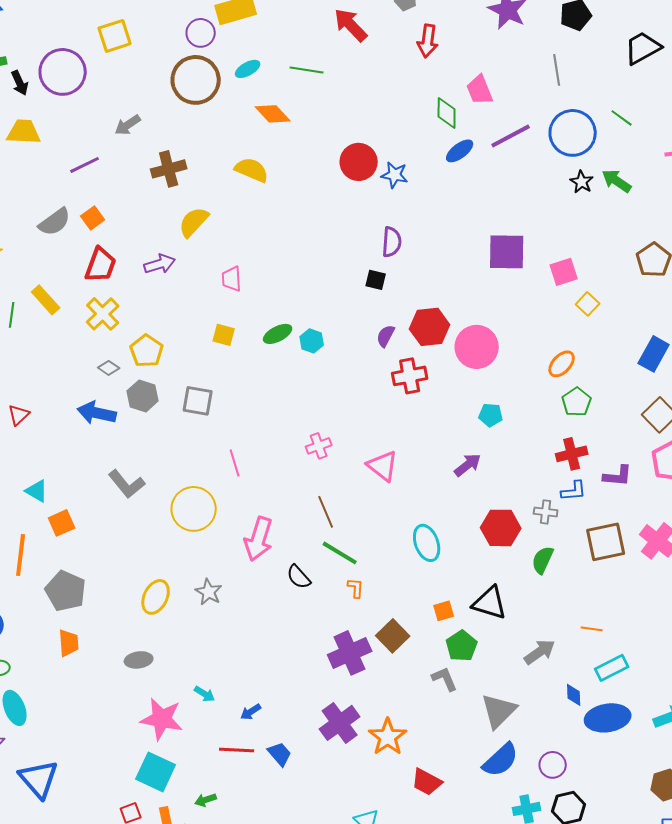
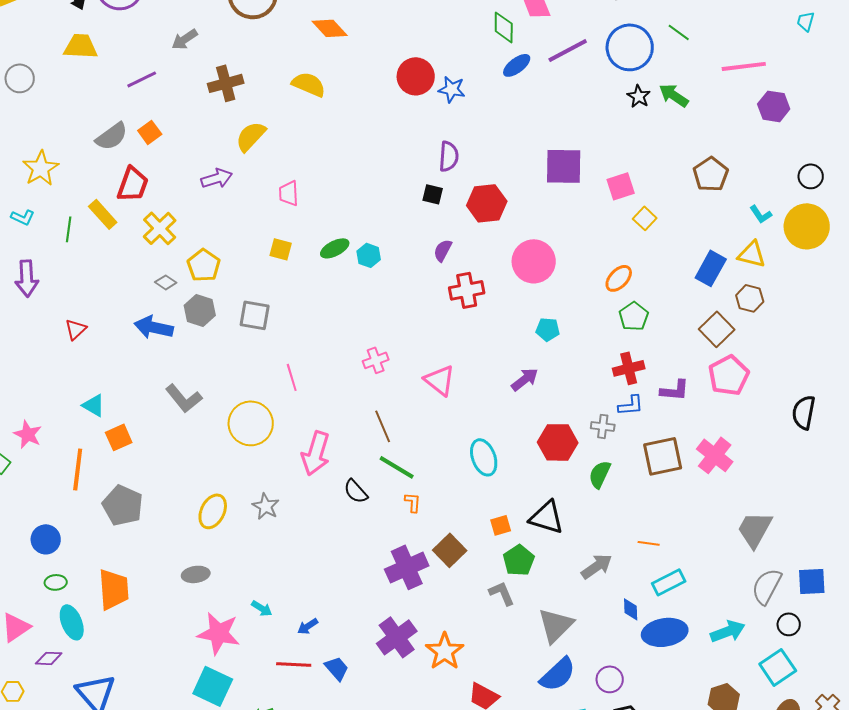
red trapezoid: (101, 265) -> (133, 184), moved
red hexagon: (430, 327) -> (487, 203), moved
orange trapezoid: (69, 643) -> (114, 589), moved, size x1.5

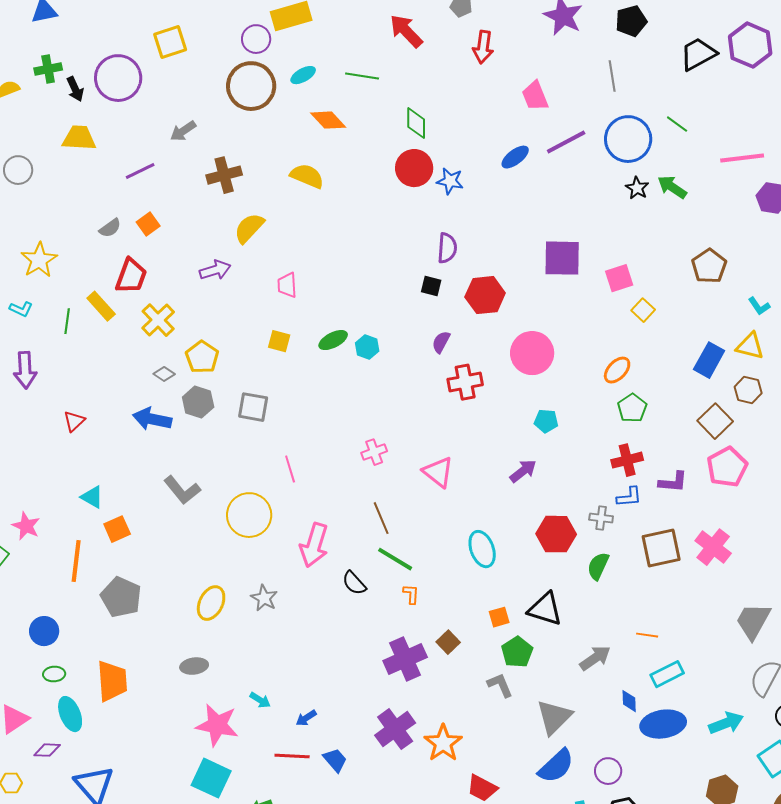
green diamond: (504, 27) -> (416, 123), moved
gray semicircle: (112, 136) -> (110, 228), size x0.7
brown square: (450, 550) -> (448, 642), size x0.7

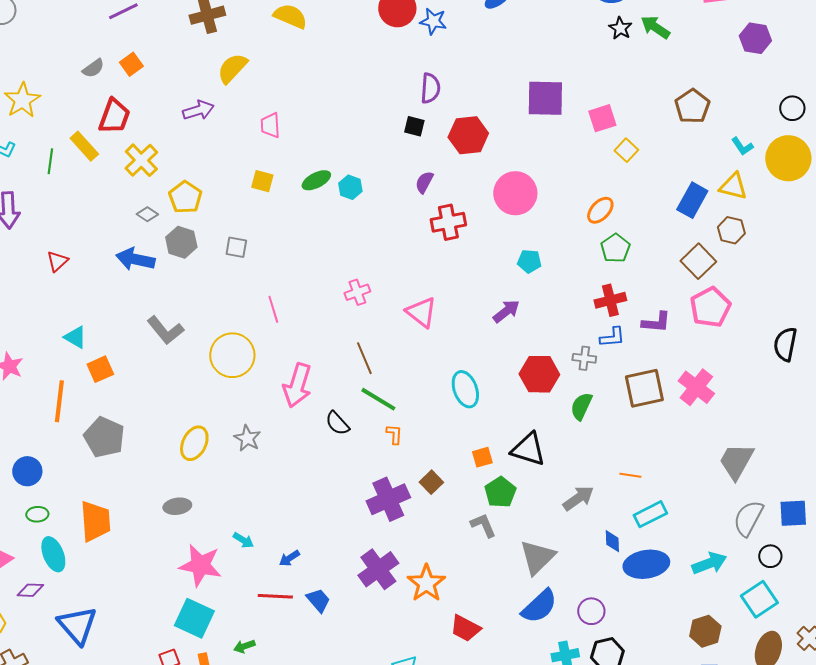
gray square: (253, 407) -> (236, 247), size x0.7

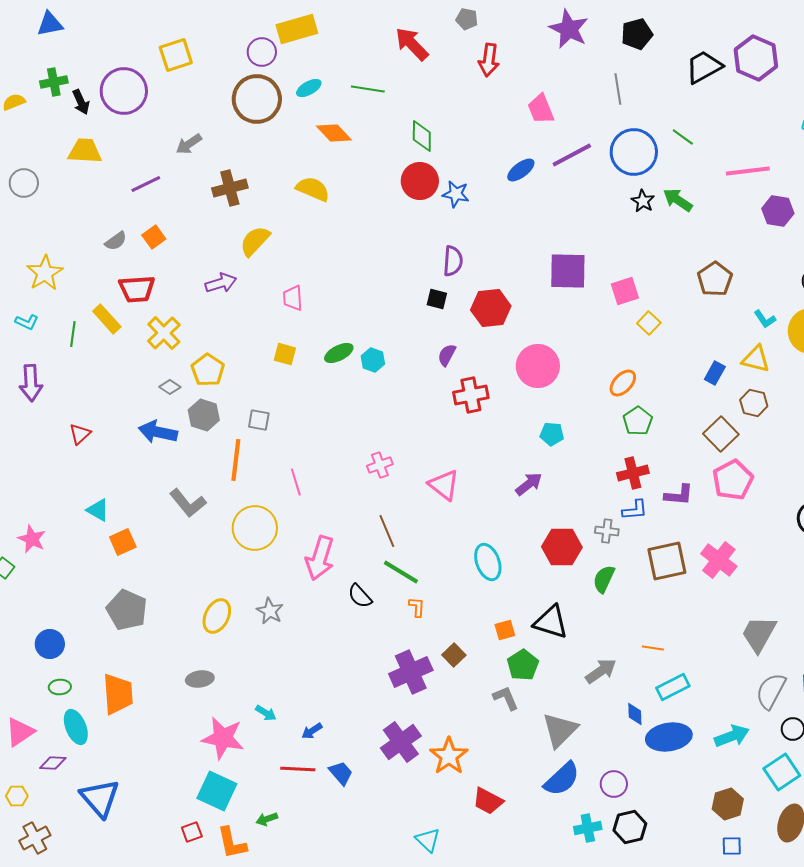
red trapezoid: (114, 116) -> (137, 289), turned 66
blue rectangle: (692, 200) -> (715, 373), size x0.7
orange line: (59, 401) -> (236, 460), moved

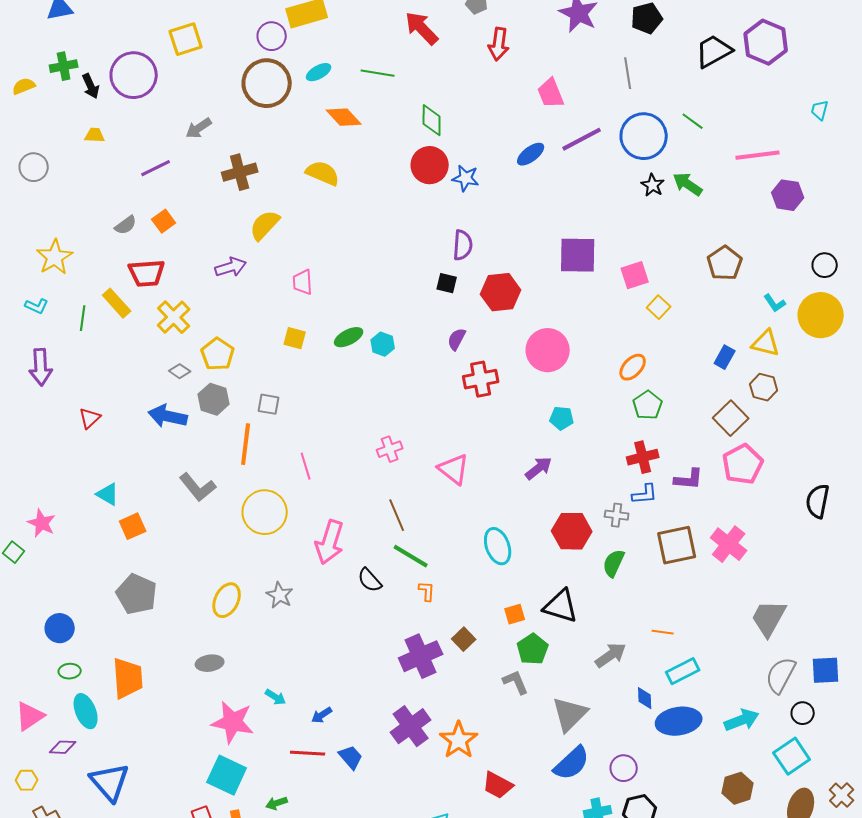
yellow trapezoid: (85, 151) -> (95, 135), size x0.6

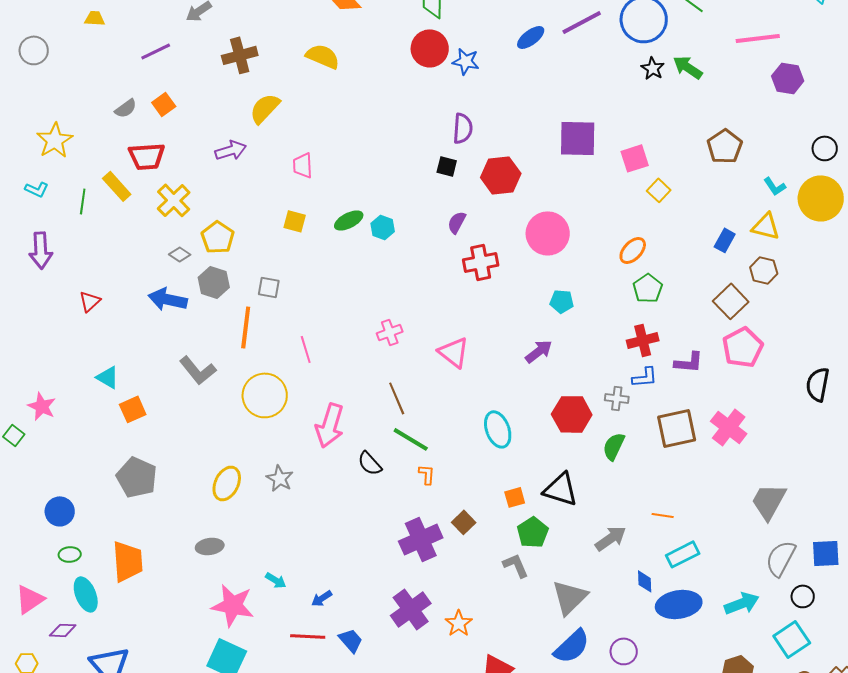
orange star: (459, 740) -> (459, 623), size x0.7

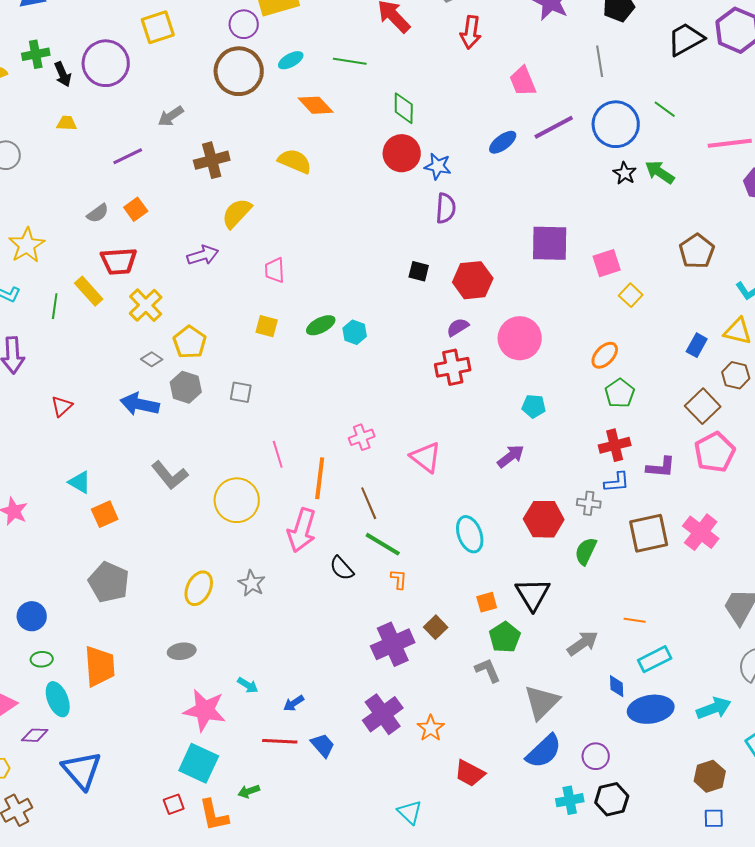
purple semicircle: (463, 128) -> (446, 208), moved
purple semicircle: (457, 222) -> (458, 327), moved, turned 30
orange line: (246, 327) -> (320, 478), moved
black triangle: (561, 489) -> (533, 594), turned 42

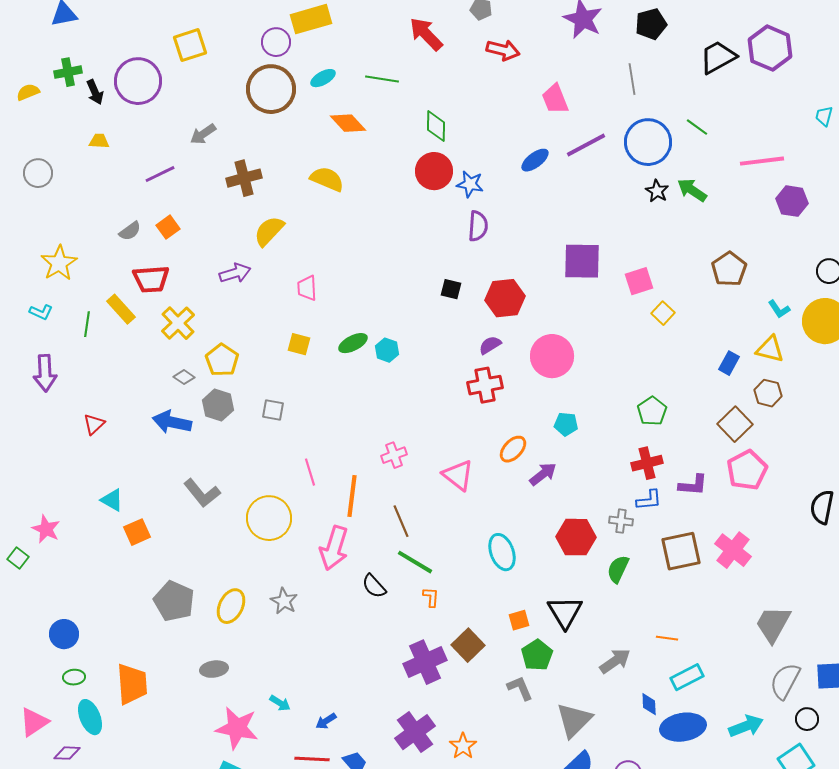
red arrow: (471, 32) -> (503, 50), turned -84
orange ellipse: (605, 355) -> (513, 449), moved
gray pentagon: (109, 582) -> (174, 601), moved
brown square: (436, 627) -> (468, 645), size x1.4

